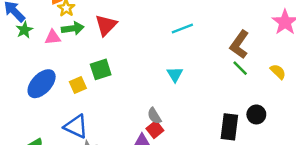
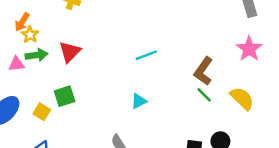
yellow semicircle: (278, 72) -> (242, 98), size x1.5
cyan triangle: (175, 74) -> (139, 101), turned 35
yellow square: (78, 85) -> (42, 112), turned -35

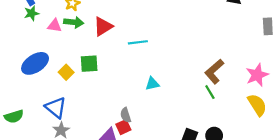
pink star: (249, 49) -> (257, 75), moved
cyan line: (146, 55) -> (138, 42), moved
yellow semicircle: (242, 98) -> (257, 105), moved

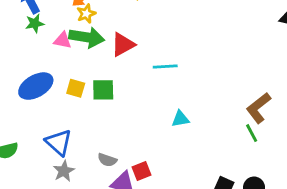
green arrow: (74, 22) -> (87, 37), size x1.4
yellow square: (66, 72) -> (76, 88), moved, turned -32
gray semicircle: (126, 115) -> (107, 160), moved, turned -56

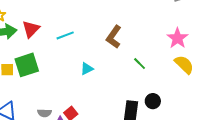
green square: (103, 90) -> (27, 65), size x1.4
brown L-shape: (258, 108) -> (114, 37), moved

